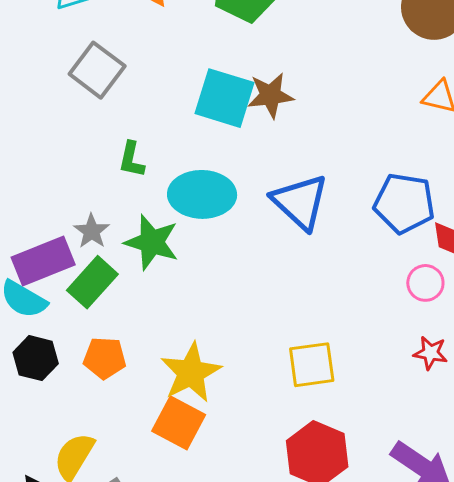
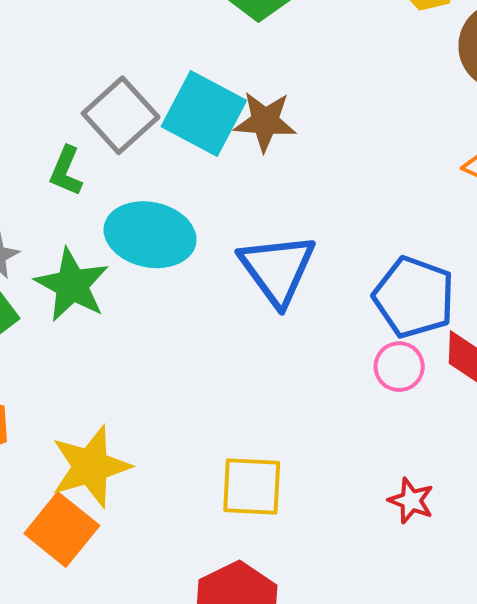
gray square: (97, 70) -> (121, 115), moved
pink circle: (425, 283) -> (399, 367), moved

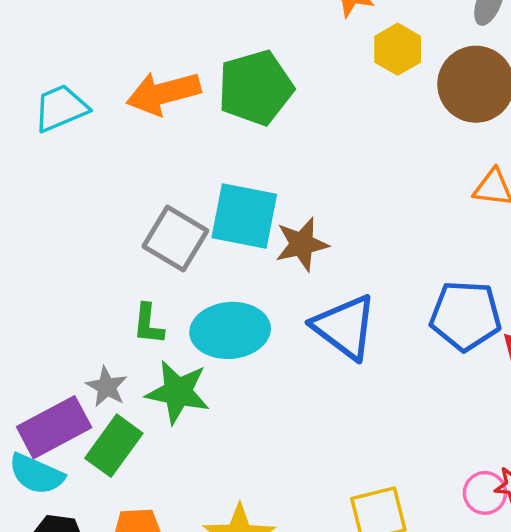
brown star: (265, 121) -> (302, 244), moved
green L-shape: (66, 171) -> (148, 324), moved
pink circle: (399, 367) -> (485, 493), moved

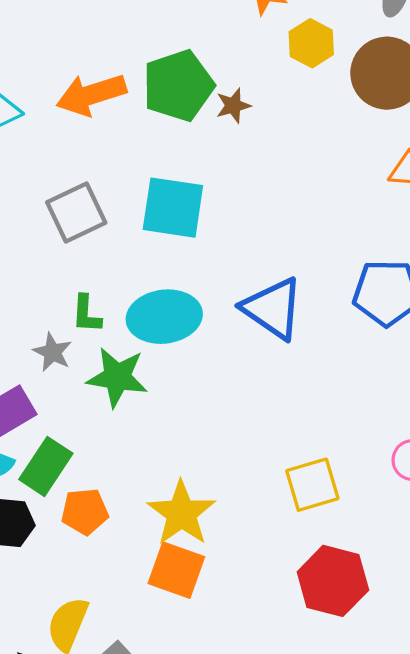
gray square: (175, 239) -> (76, 213), moved, turned 36
brown star: (302, 244) -> (233, 106), moved, size x0.7
gray star: (107, 387) -> (52, 352), moved
green rectangle: (114, 446) -> (46, 466), moved

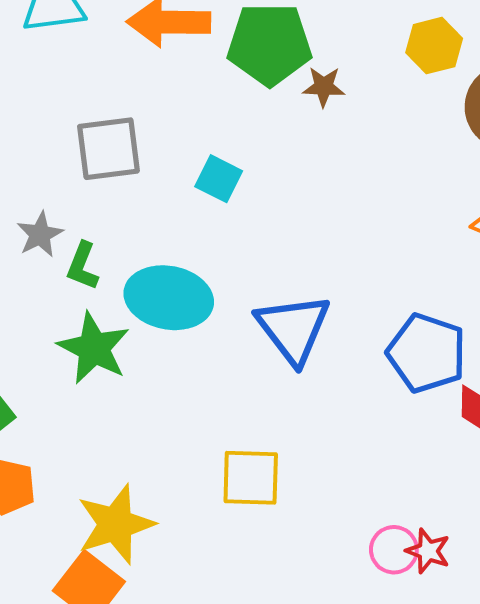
cyan square: (173, 208) -> (219, 179), size x0.6
gray star: (52, 352) -> (40, 234), moved
yellow square: (312, 485) -> (251, 478), moved

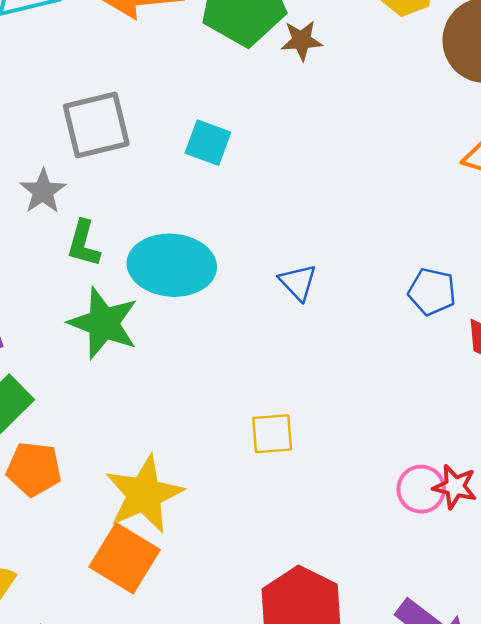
gray star: (40, 234) -> (43, 191), moved
blue triangle: (293, 329) -> (298, 282), size x0.5
blue pentagon: (427, 353) -> (432, 292), size x0.6
yellow square: (251, 478) -> (272, 434), size x0.7

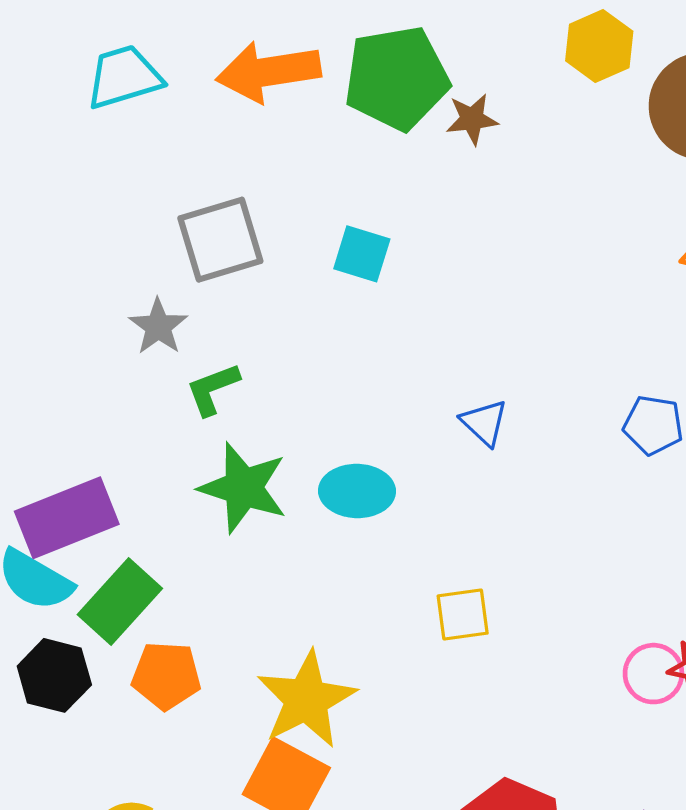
green L-shape: (83, 243) -> (213, 389), turned 57
cyan ellipse: (172, 265) -> (357, 491), moved, size x0.7

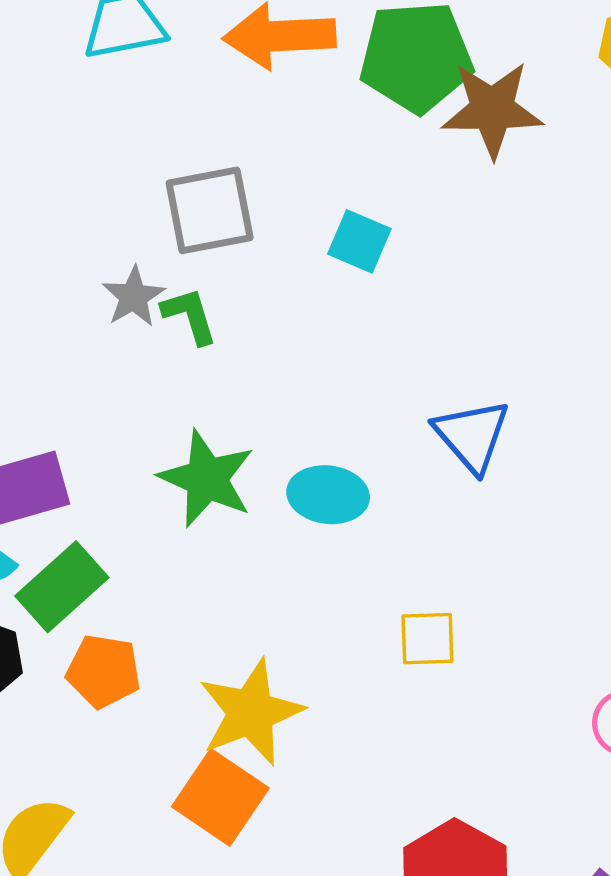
brown star: (472, 119) -> (492, 109), size x1.8
green L-shape: (213, 389) -> (190, 316), moved, turned 88
blue triangle: (484, 423) -> (472, 436), size x1.5

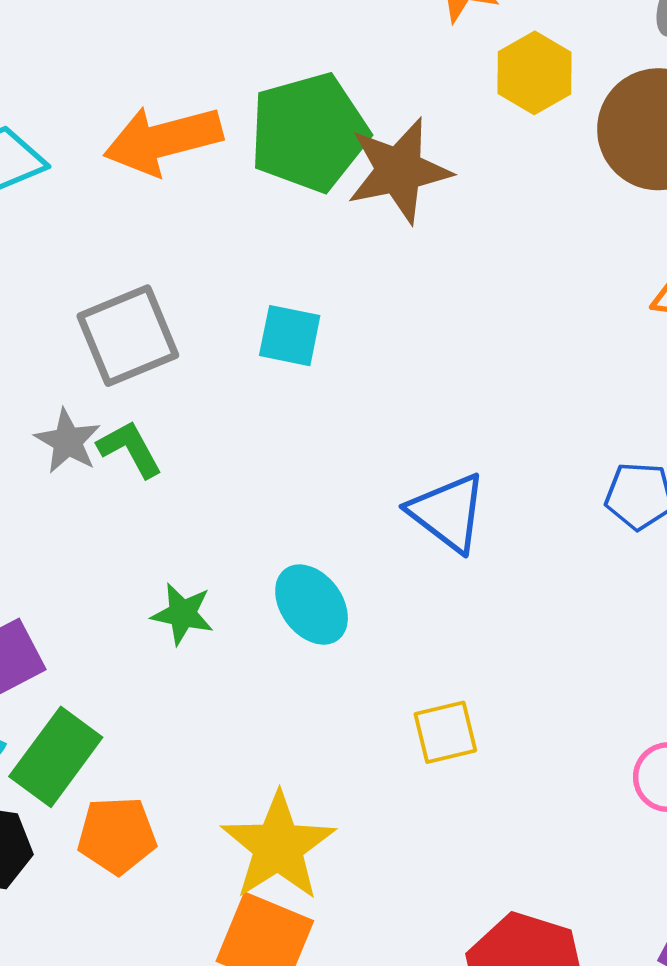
green star: (207, 479) -> (182, 614), size x0.6
cyan ellipse: (328, 495) -> (312, 605), turned 58

